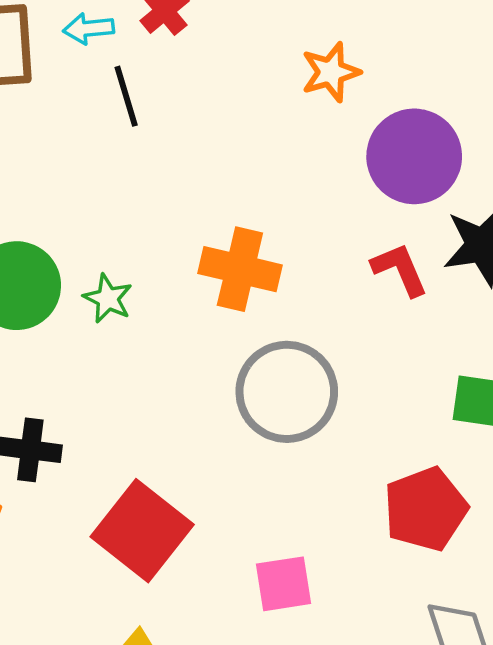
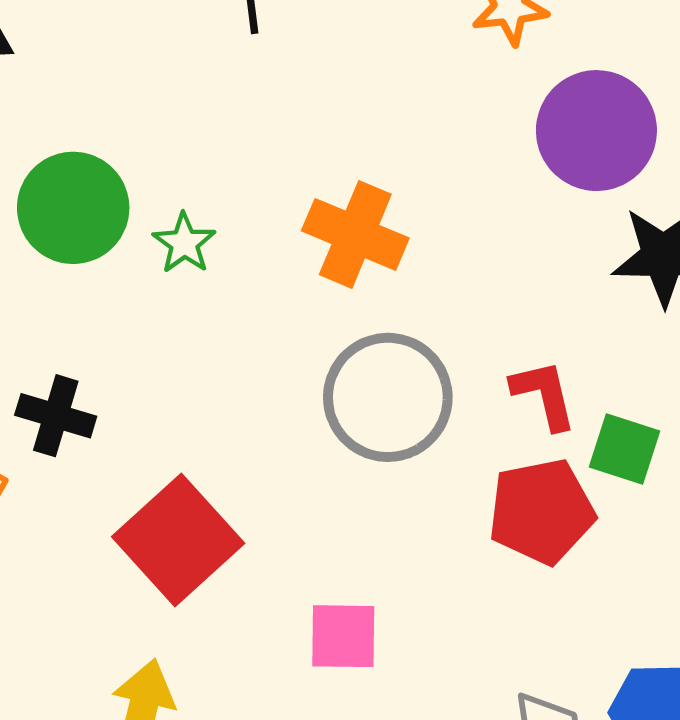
red L-shape: (400, 269) -> (544, 395), moved
red pentagon: (426, 509) -> (541, 511), moved

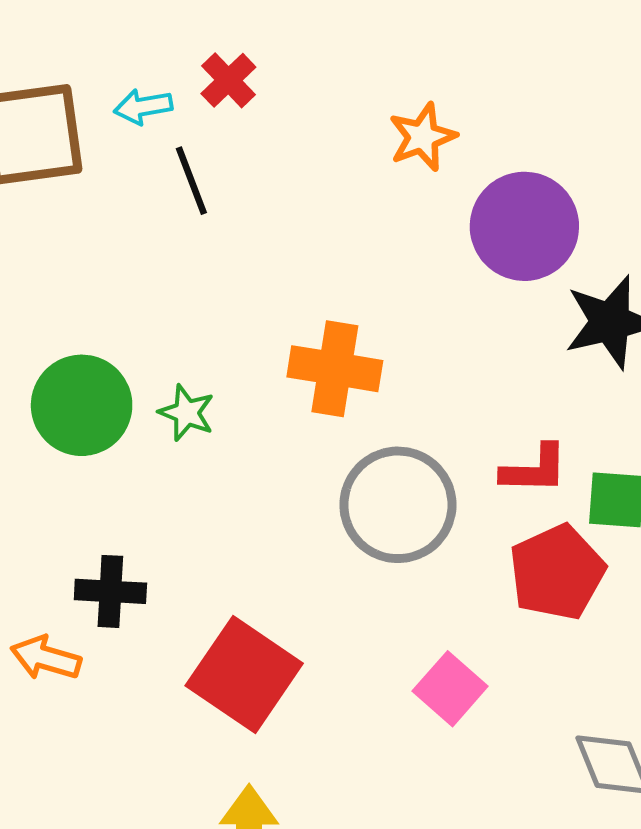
red L-shape: (544, 395) -> (534, 469), turned 118
pink square: (343, 636) -> (450, 689), moved, turned -36

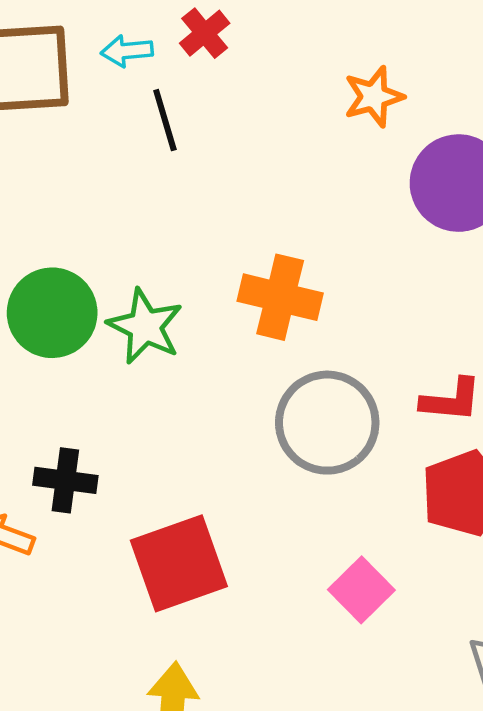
green star: (187, 413) -> (145, 326), size x1.5
red square: (244, 675) -> (179, 563), turned 32

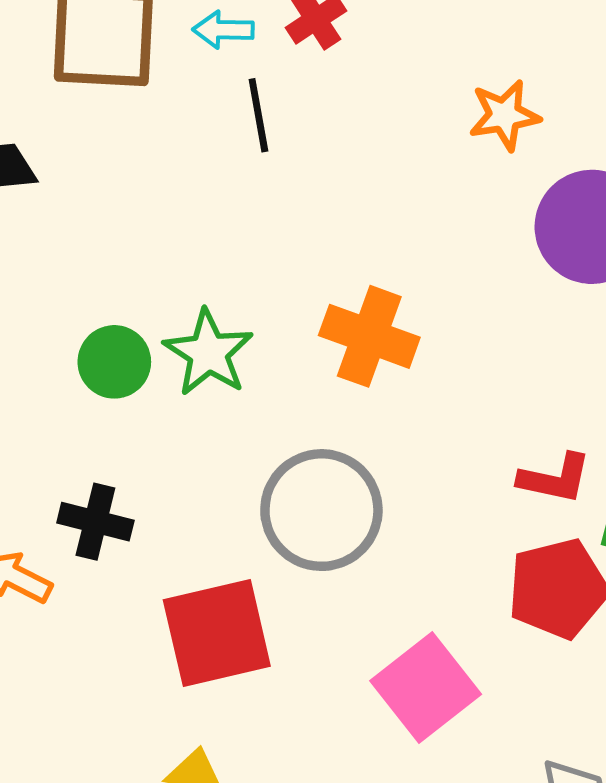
green circle: (52, 313) -> (114, 362), moved, size x0.7
gray circle: (327, 423) -> (321, 510), moved
pink square: (361, 590) -> (426, 687), size x1.4

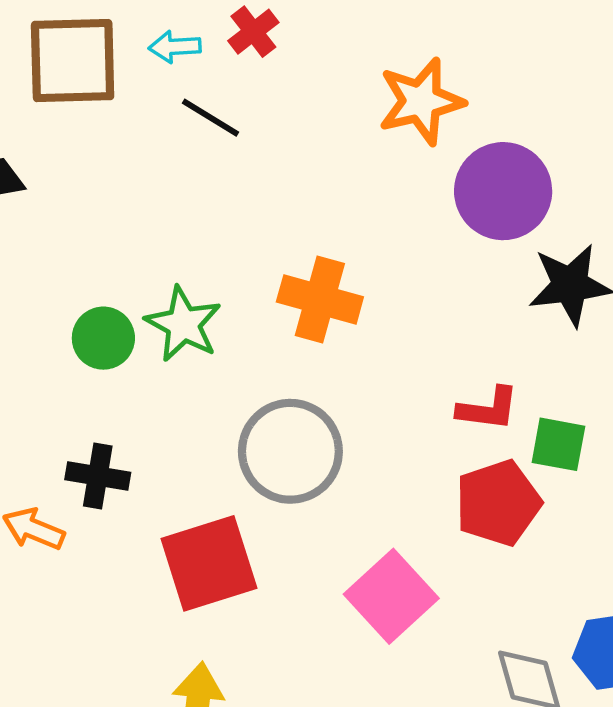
black line: (258, 115) -> (210, 118), turned -44
orange star: (504, 115) -> (421, 101), size x1.4

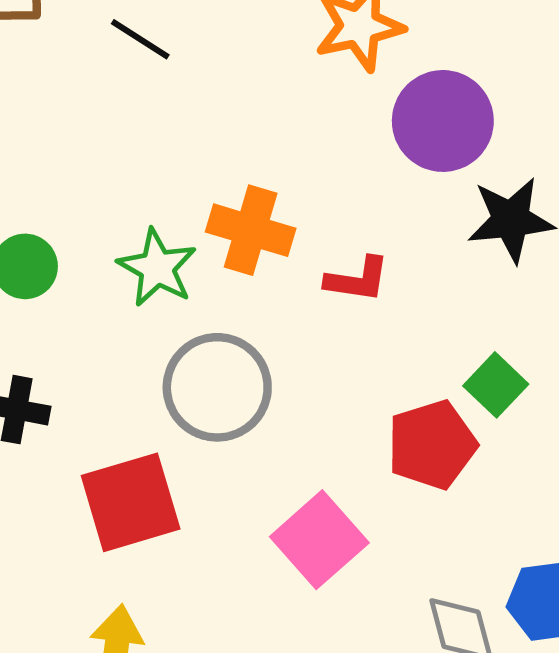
green star: (183, 324) -> (157, 268), moved
red L-shape: (488, 409) -> (357, 279), moved
green square: (558, 444) -> (496, 385), turned 32

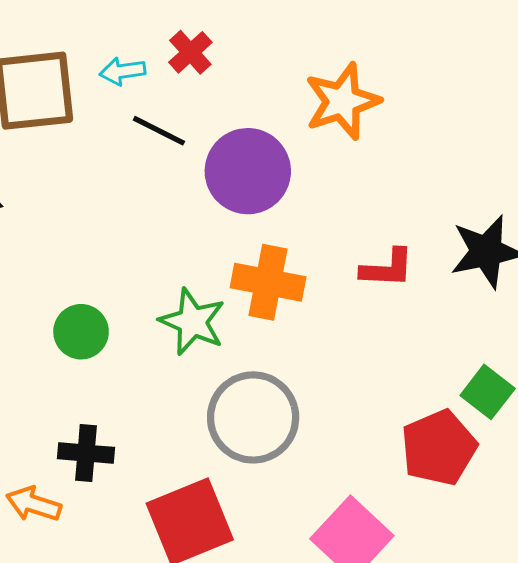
purple circle: (443, 121) -> (248, 171), moved
red L-shape: (357, 279) -> (387, 268), moved

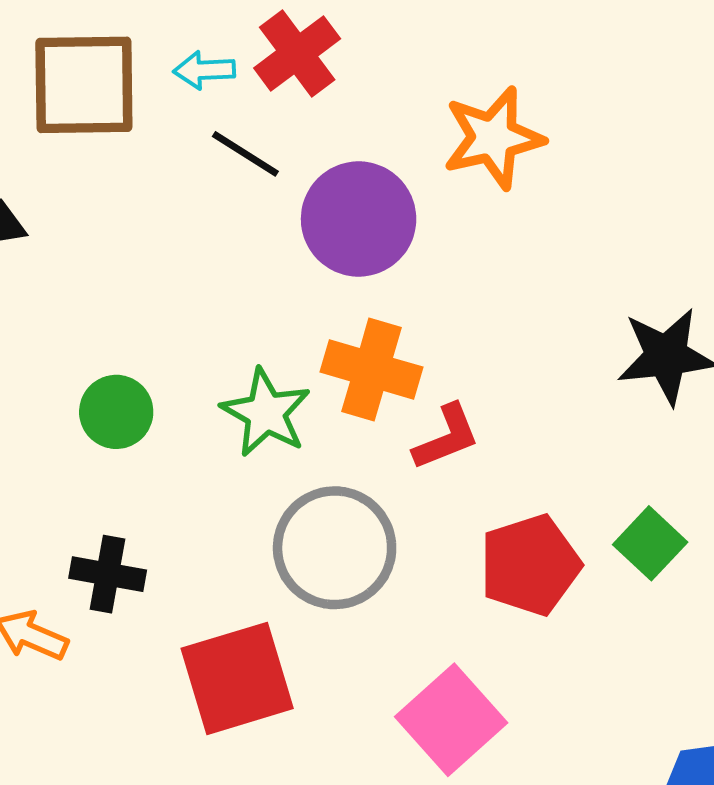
red cross: (190, 52) -> (297, 53), size x1.4
red L-shape: (387, 268) -> (446, 437), moved, turned -30
red pentagon: (439, 448) -> (530, 565), moved

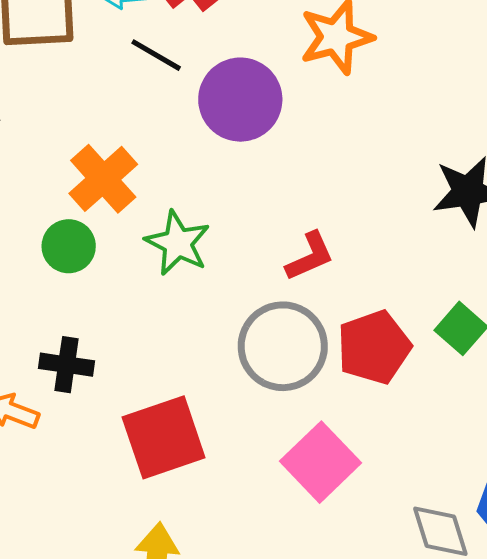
orange cross: (372, 370) -> (103, 179), moved, turned 34
gray circle: (335, 548) -> (283, 346), moved

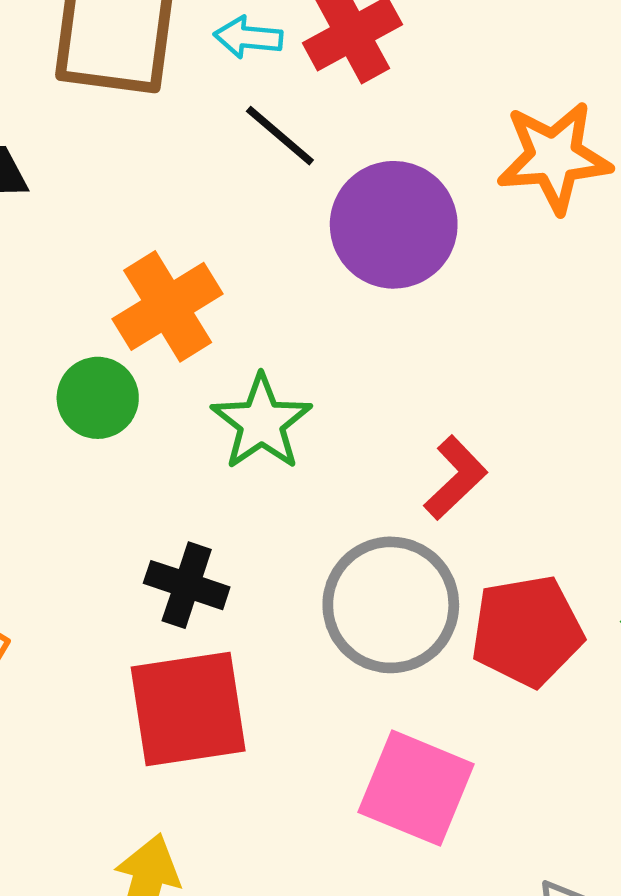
red L-shape: (310, 256) -> (455, 478), turned -30
black cross: (66, 365) -> (187, 585), moved
pink square: (321, 462) -> (416, 788), turned -34

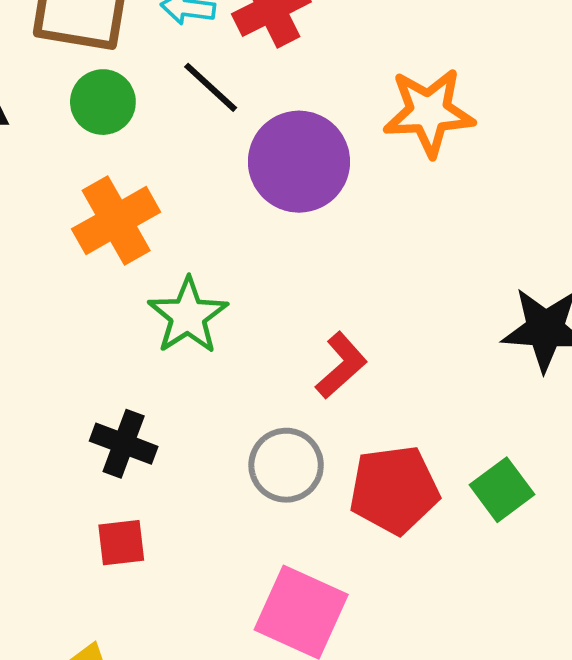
green circle: (98, 398) -> (103, 102), moved
gray circle: (391, 605) -> (286, 465), size x0.7
red square: (188, 709) -> (121, 543), size x0.5

